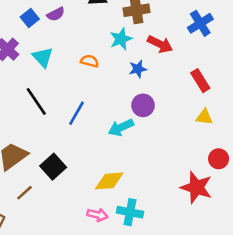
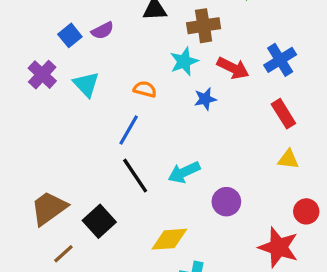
blue cross: (200, 23) -> (280, 60), moved
black line: (36, 101) -> (135, 176), moved
purple circle: (143, 105) -> (226, 202), moved
blue line: (77, 113) -> (129, 130), moved

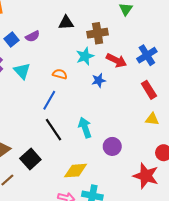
cyan arrow: (184, 172) -> (85, 128), turned 96

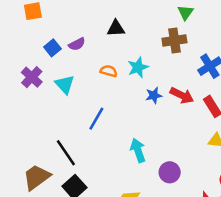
brown cross: (98, 33) -> (174, 41), moved
red arrow: (116, 60) -> (182, 95), moved
orange semicircle: (60, 74) -> (109, 71), moved
black line: (54, 130) -> (66, 153), moved

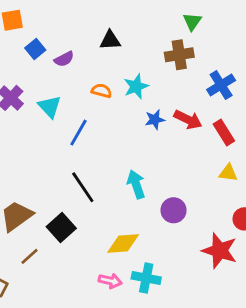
blue square: (52, 48) -> (35, 49), moved
blue line: (96, 119) -> (78, 133), moved
black line: (66, 153) -> (83, 187), moved

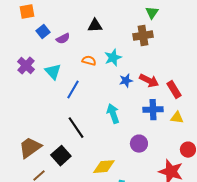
blue cross: (221, 85) -> (153, 110), moved, turned 30
cyan arrow: (136, 184) -> (113, 114), moved

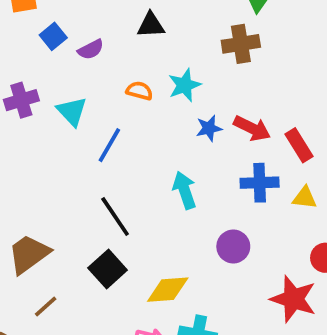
purple cross: (26, 66) -> (21, 100), turned 30
black square: (61, 156) -> (108, 269), moved

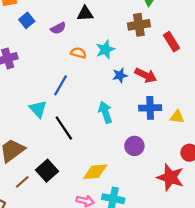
purple semicircle: (91, 49) -> (58, 28), moved
cyan triangle: (72, 111) -> (38, 109), moved
red rectangle: (299, 145) -> (171, 42), moved
black square: (108, 269) -> (47, 171), moved

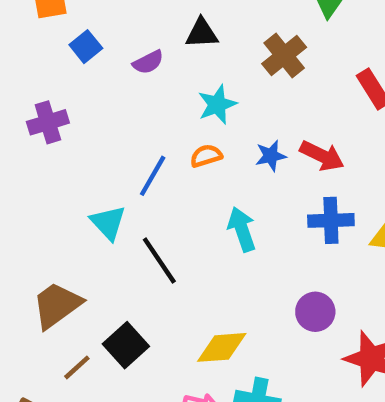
brown cross: (139, 25) -> (284, 55), moved, turned -30
cyan star: (105, 50) -> (217, 105), moved
orange semicircle: (78, 53) -> (206, 156), moved, turned -32
purple circle: (134, 146) -> (315, 312), moved

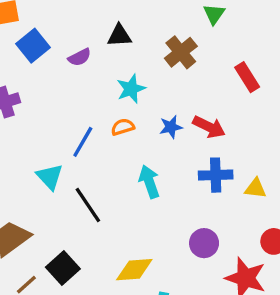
blue square: (86, 47) -> (33, 46), size x1.4

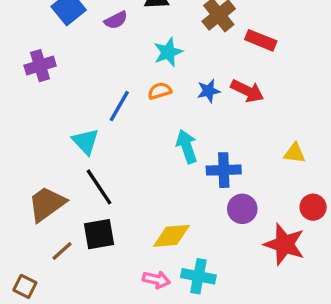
red rectangle: (247, 77) -> (261, 40), moved, turned -36
blue cross: (216, 175) -> (224, 170), moved
black line: (88, 205) -> (99, 187), moved
black square: (63, 268) -> (99, 234), turned 32

